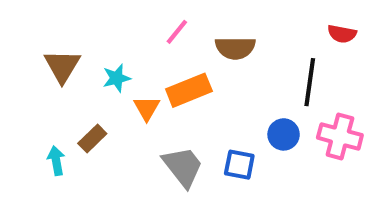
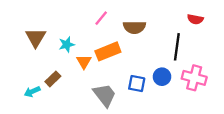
cyan arrow: (56, 161) -> (32, 92), turned -105
blue square: (239, 165) -> (137, 84), moved

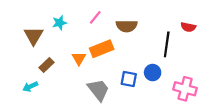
red semicircle: (195, 19) -> (188, 27), moved
cyan star: (67, 44) -> (59, 23), moved
pink cross: (194, 78) -> (185, 89), moved
brown rectangle: (53, 79) -> (47, 65), moved

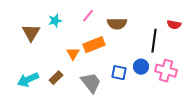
brown rectangle: (47, 65) -> (56, 78), moved
cyan arrow: (30, 87) -> (28, 80), size x1.5
pink cross: (185, 89) -> (166, 71), moved

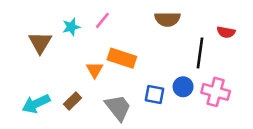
pink line: (88, 16) -> (102, 20), moved
brown semicircle: (117, 24) -> (167, 19), moved
orange rectangle: (94, 45) -> (122, 58), turned 40

